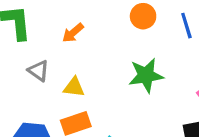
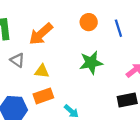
orange arrow: (73, 33) -> (41, 34), size x1.6

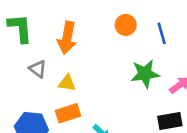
orange arrow: (41, 34) -> (67, 38), turned -40
green star: (91, 63) -> (145, 74), moved

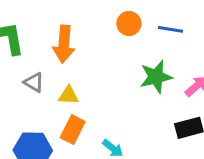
blue line: (162, 33) -> (171, 29), turned -60
orange rectangle: (68, 113) -> (73, 130), turned -40

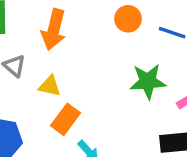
orange rectangle: (73, 130) -> (66, 119), moved

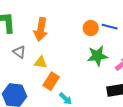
orange circle: (128, 19) -> (91, 28), moved

